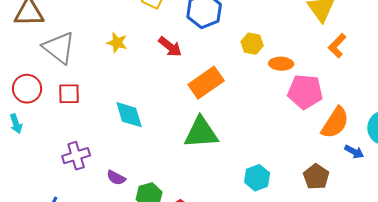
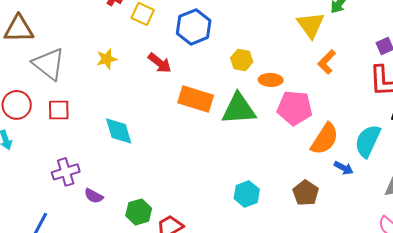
yellow star: (117, 43) -> (107, 59), turned -30
orange rectangle: (206, 83) -> (196, 99), turned 52
green triangle: (201, 133) -> (239, 109), moved
purple semicircle: (116, 178) -> (94, 196), moved

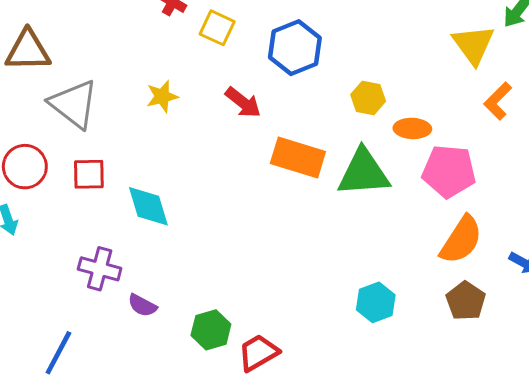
cyan diamond: (119, 131) -> (148, 206), moved
orange semicircle: (325, 139) -> (461, 240), moved
purple cross: (66, 172) -> (100, 269), turned 32

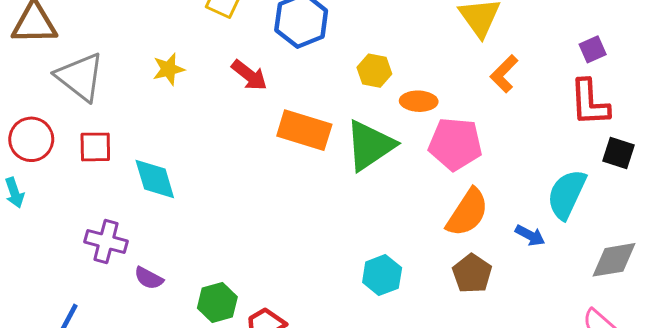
green triangle: (364, 173) -> (370, 145), turned -30

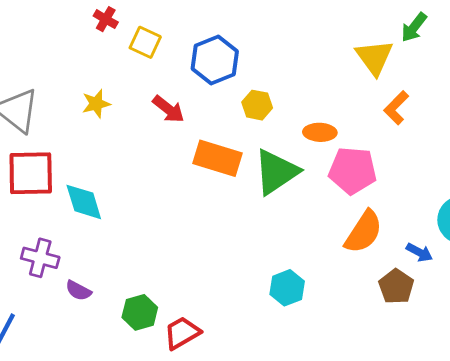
yellow hexagon: (374, 71) -> (257, 105), moved
red square: (95, 147) -> (31, 173), size x1.6
brown pentagon: (472, 274) -> (396, 286), moved

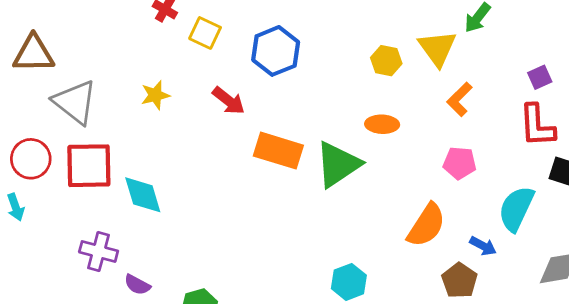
yellow hexagon: (257, 105) -> (386, 61), moved
pink pentagon: (353, 171) -> (460, 163), moved, size x0.7

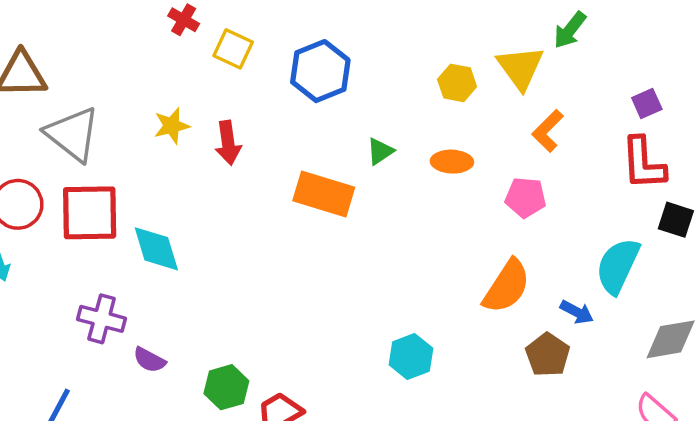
red arrow: (229, 101) -> (228, 143), moved, turned 44
pink pentagon: (460, 163) -> (525, 197), moved
green triangle: (338, 164) -> (380, 151), moved, size x0.5

